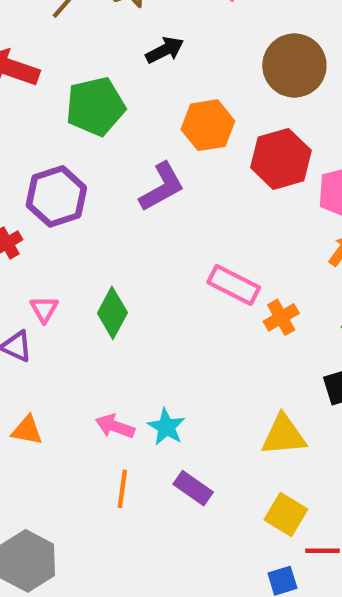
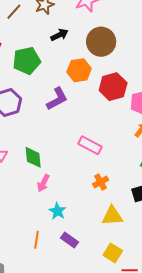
brown circle: (294, 65) -> (101, 42), moved
green diamond: (112, 313) -> (33, 157), turned -35
orange cross: (281, 317) -> (101, 182), moved
pink arrow: (115, 426) -> (43, 183), moved, turned -84

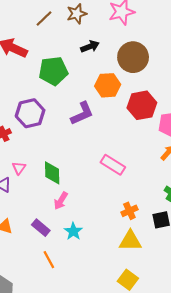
orange cross: (101, 182) -> (129, 211), moved
orange line: (36, 240) -> (49, 260), turned -42
purple rectangle: (70, 240) -> (41, 228), moved

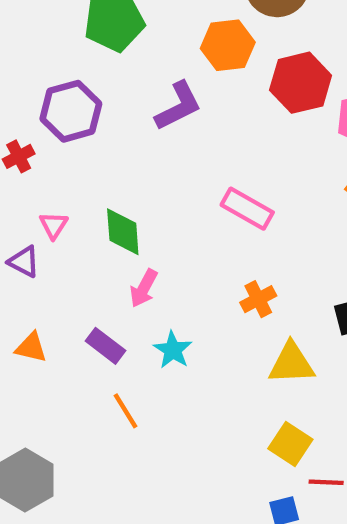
orange cross: (129, 211) -> (258, 299), moved

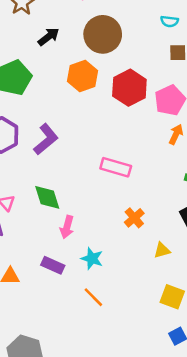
purple L-shape: (178, 106) -> (46, 139), moved
yellow triangle: (291, 363) -> (162, 250), size x0.6
orange line: (126, 411) -> (93, 297), moved

